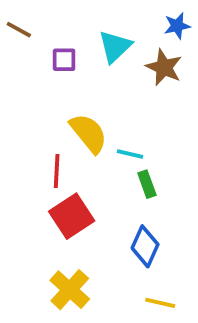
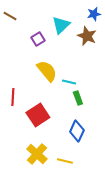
purple square: (64, 60) -> (38, 39), moved, turned -32
red line: (57, 171) -> (13, 97), moved
yellow line: (160, 303) -> (65, 161), moved

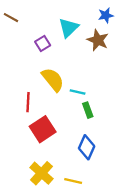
red line: (13, 97) -> (28, 102), moved

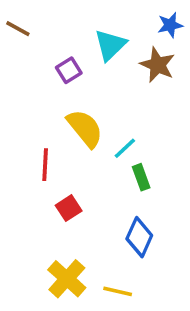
cyan line: (78, 92) -> (125, 148), turned -56
red square: (43, 129) -> (69, 208), size x0.6

